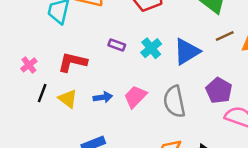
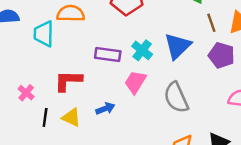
brown line: (225, 36) -> (211, 23), turned -72
purple rectangle: (117, 45) -> (108, 55), size x1.5
purple pentagon: (219, 90) -> (221, 55), moved
pink trapezoid: (135, 97) -> (135, 82), moved

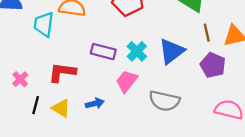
gray semicircle: (176, 98) -> (164, 101), turned -60

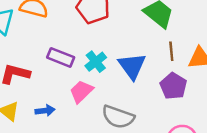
blue triangle: (172, 51) -> (132, 66), turned -36

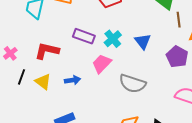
brown line: (171, 51) -> (179, 20), moved
blue triangle: (132, 66) -> (143, 41), size x0.7

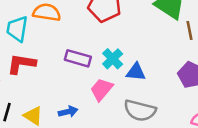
blue triangle: (143, 41) -> (136, 72), moved, turned -42
red L-shape: (47, 51) -> (21, 64), moved

